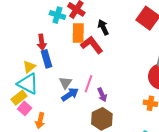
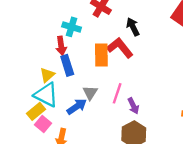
cyan cross: (57, 15) -> (72, 27), moved
orange rectangle: (78, 33) -> (101, 55), moved
blue arrow: (70, 94) -> (77, 107), moved

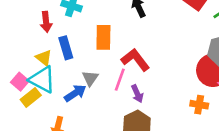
red arrow: (61, 46) -> (46, 22), moved
red L-shape: (120, 48) -> (135, 60), moved
yellow triangle: (47, 75) -> (44, 58), turned -42
pink square: (43, 124) -> (20, 82), moved

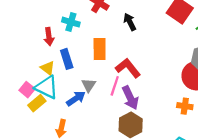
purple arrow: (137, 94) -> (130, 98), size x1.5

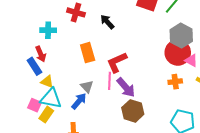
cyan cross: (71, 22) -> (48, 30), moved
blue rectangle: (67, 59) -> (34, 66), moved
red L-shape: (128, 68) -> (117, 62), turned -60

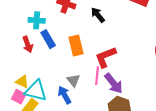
blue rectangle: (34, 66) -> (48, 39), moved
yellow triangle: (47, 82) -> (22, 82), moved
blue arrow: (79, 101) -> (64, 95), turned -72

